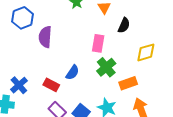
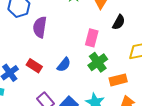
red rectangle: (51, 85) -> (34, 66), moved

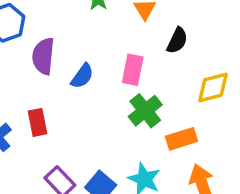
blue semicircle: (64, 65) -> (82, 76), moved
red rectangle: (34, 66) -> (37, 122), turned 49

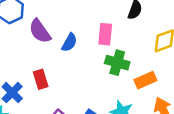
purple semicircle: (43, 56) -> (40, 31), turned -35
green cross: (145, 111) -> (117, 63), turned -30

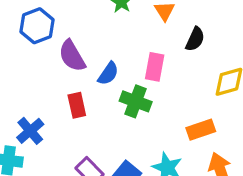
green cross: (117, 63) -> (136, 101), moved
red rectangle: (41, 79) -> (77, 105), moved

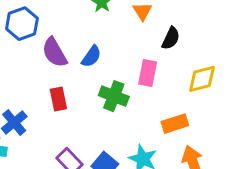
pink rectangle: (155, 67) -> (148, 73), moved
blue semicircle: (108, 74) -> (91, 56), moved

